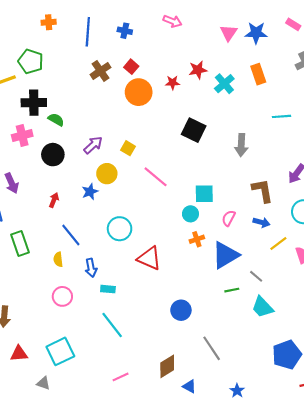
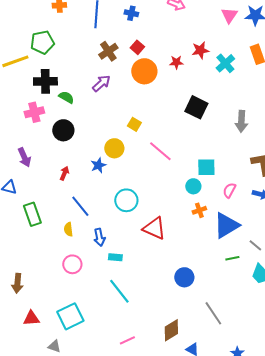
green pentagon: (31, 61) -> (42, 42), turned -30
purple arrow: (93, 145) -> (101, 83), moved

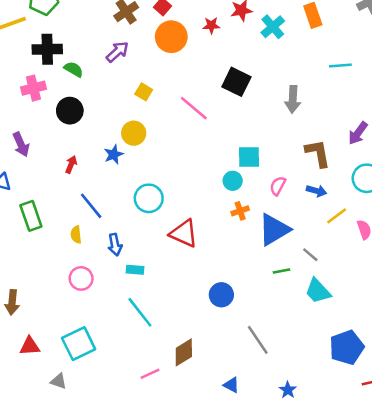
yellow square: (134, 124) -> (144, 92), moved
pink line: (160, 151) -> (194, 108), moved
brown diamond: (171, 330) -> (184, 352), moved

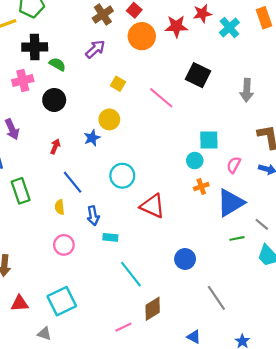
red star: (211, 25) -> (176, 26), size x1.5
cyan line: (140, 312) -> (131, 274), moved

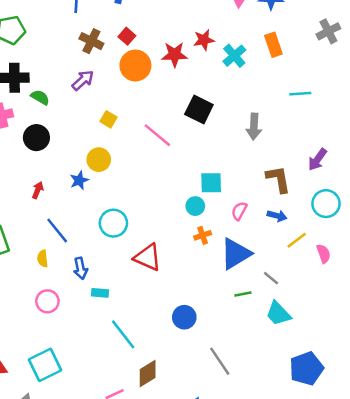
brown cross: (103, 15) -> (91, 41), turned -30

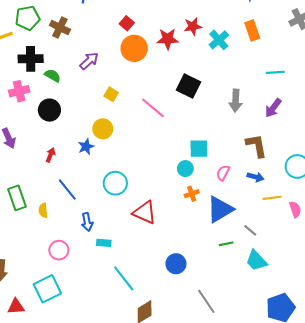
brown cross: (91, 41) -> (60, 27), moved
purple arrow: (317, 160) -> (273, 108), moved
yellow line: (297, 240) -> (272, 198), turned 30
yellow semicircle: (43, 259) -> (43, 210), moved
cyan square: (45, 365) -> (47, 289), moved

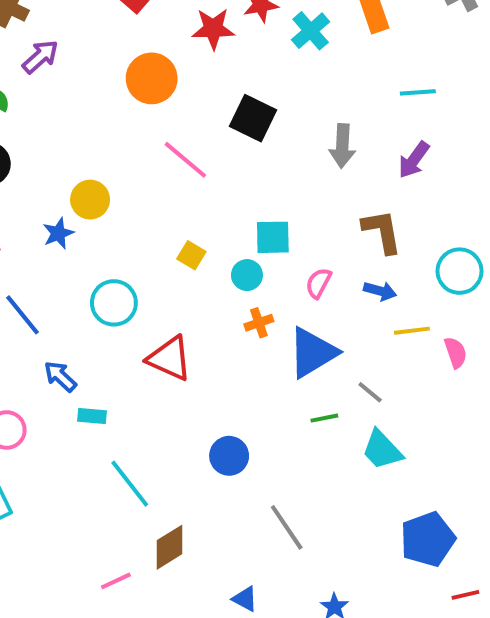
orange circle: (134, 48) -> (152, 78), moved
purple arrow: (89, 61) -> (40, 57), moved
yellow square: (111, 94) -> (191, 255), moved
blue arrow: (87, 222) -> (60, 376), turned 144

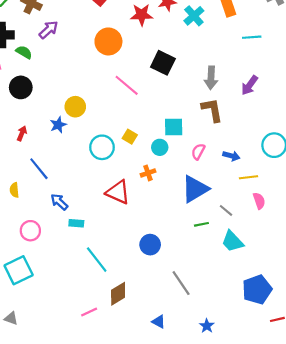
cyan line: (418, 92) -> (252, 37), moved
brown L-shape: (382, 231) -> (212, 110), moved
cyan circle: (114, 303) -> (102, 147), moved
orange cross: (259, 323) -> (148, 173), moved
pink semicircle: (456, 353) -> (259, 201), moved

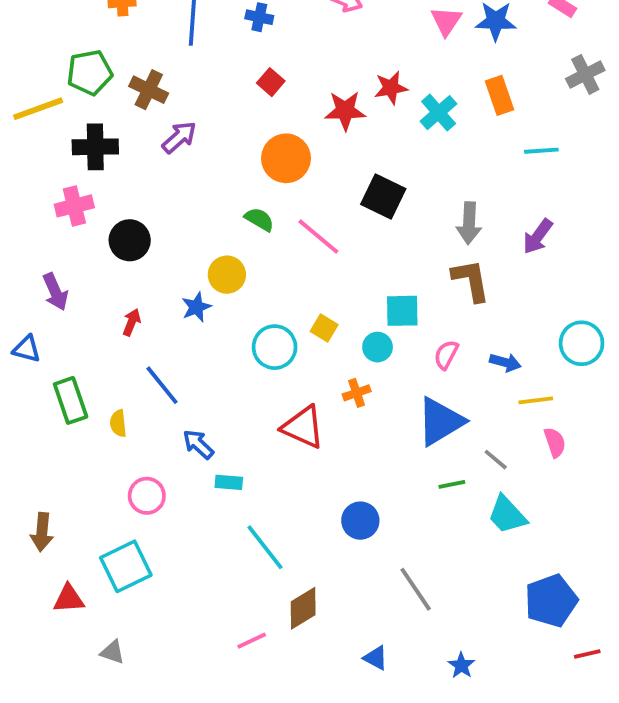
green semicircle: (24, 52) -> (259, 219), moved

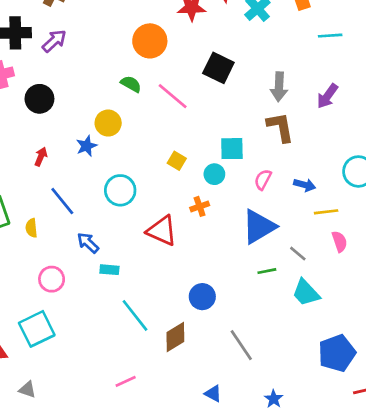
purple arrow: (179, 137) -> (54, 41), moved
cyan circle: (275, 347) -> (120, 190), moved
brown diamond: (303, 608) -> (175, 337), moved

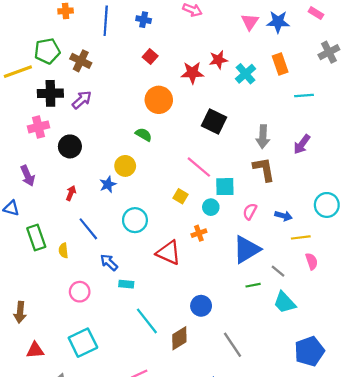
pink line: (173, 96) -> (199, 167), moved
cyan square: (37, 329) -> (83, 343), moved

